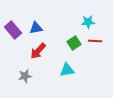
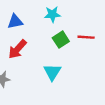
cyan star: (88, 22) -> (52, 14), moved
cyan triangle: (67, 70) -> (52, 72), turned -49

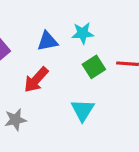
blue triangle: (15, 22) -> (47, 41), moved

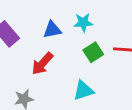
cyan triangle: (83, 110) -> (83, 91), turned 40

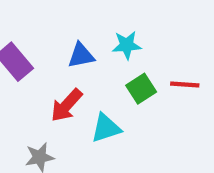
cyan triangle: (83, 91) -> (106, 128), moved

